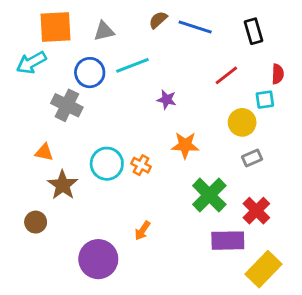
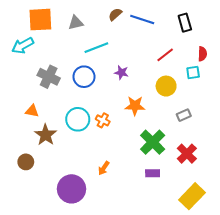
blue circle: (90, 73) -> (84, 77), moved
yellow circle: (242, 122) -> (166, 86), moved
purple rectangle: (228, 241) -> (153, 173), moved, size x0.6

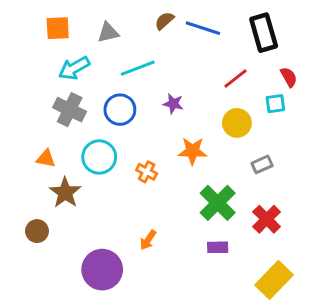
orange square: (40, 20) -> (58, 28), size x0.7
black rectangle: (185, 23) -> (264, 33), size x1.4
cyan arrow: (23, 46) -> (74, 68), moved
red semicircle: (202, 54) -> (289, 77), turned -32
cyan circle: (78, 119) -> (99, 157), moved

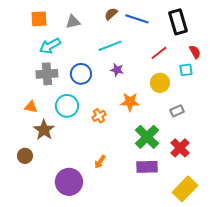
cyan line: (138, 68) -> (110, 46), moved
gray cross: (70, 110) -> (47, 74), turned -30
orange cross: (147, 172) -> (99, 116), turned 32
purple rectangle: (218, 247) -> (147, 167), size x1.5

